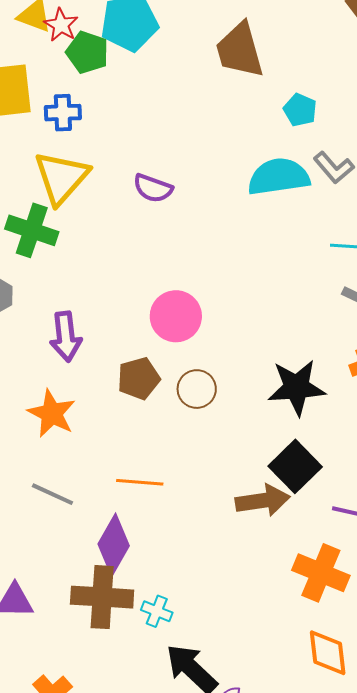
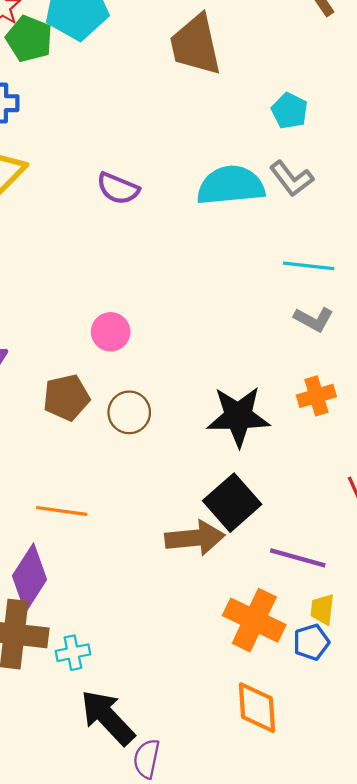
cyan pentagon: (300, 110) -> (290, 111), moved
purple semicircle: (153, 188) -> (118, 188), moved
pink circle: (176, 316) -> (111, 332), size x0.7
cyan cross: (157, 611) -> (73, 653), turned -36

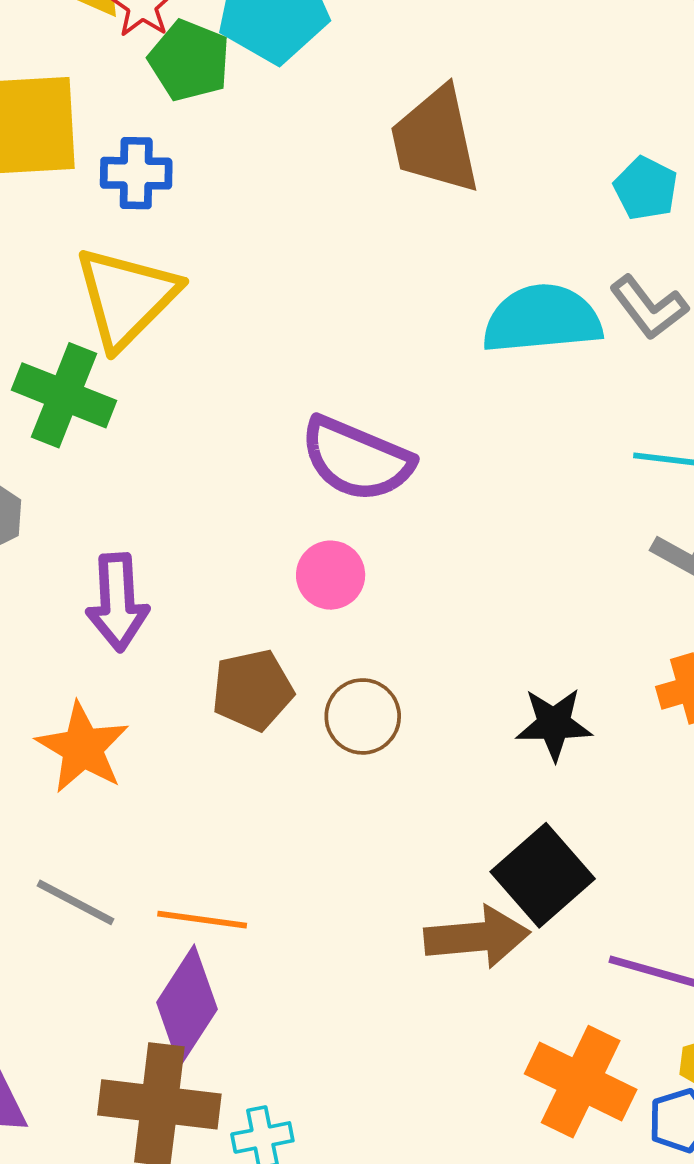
brown trapezoid: (195, 45) -> (435, 140), moved
purple semicircle: (118, 188) -> (357, 459), moved, size x1.5
black star: (238, 416) -> (554, 724), size x0.7
orange line: (62, 511) -> (202, 920), moved

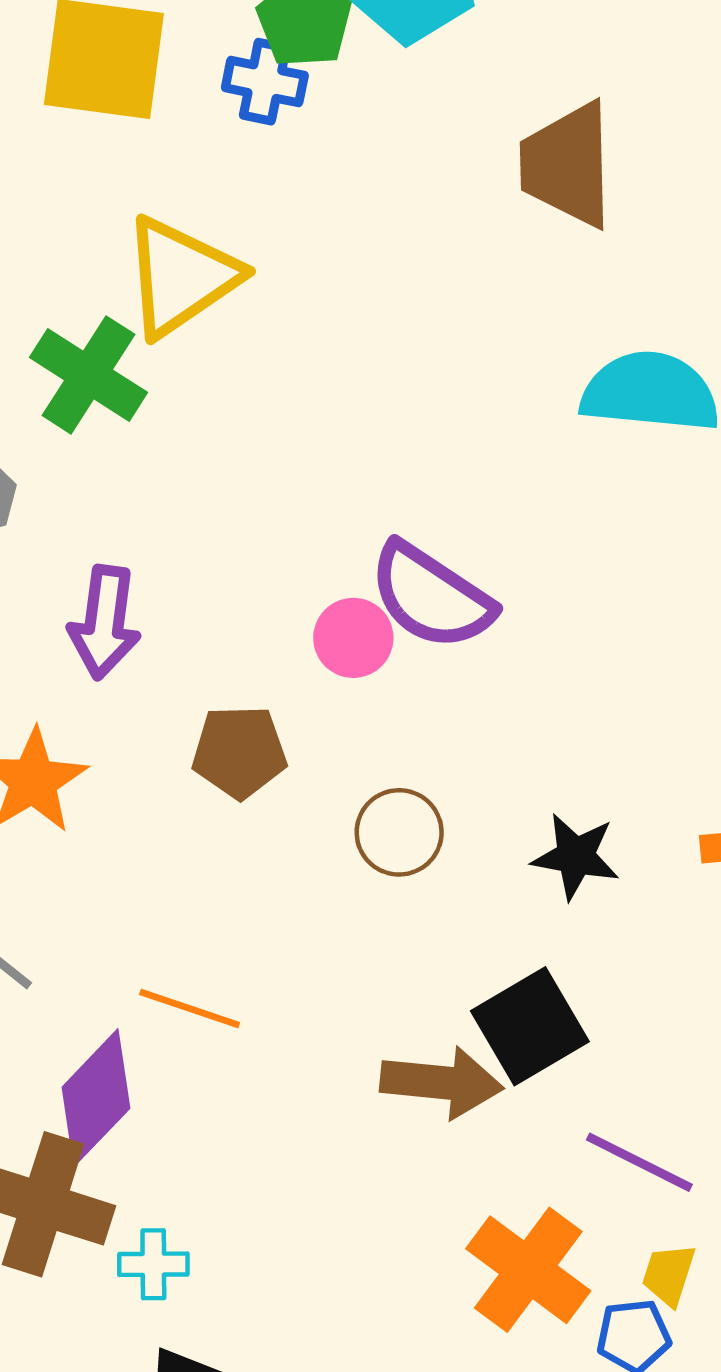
blue cross: (136, 173) -> (265, 82), moved
purple semicircle: (357, 459) -> (431, 596), moved
brown circle: (363, 716) -> (399, 832), moved
orange line: (202, 920) -> (190, 1009), moved

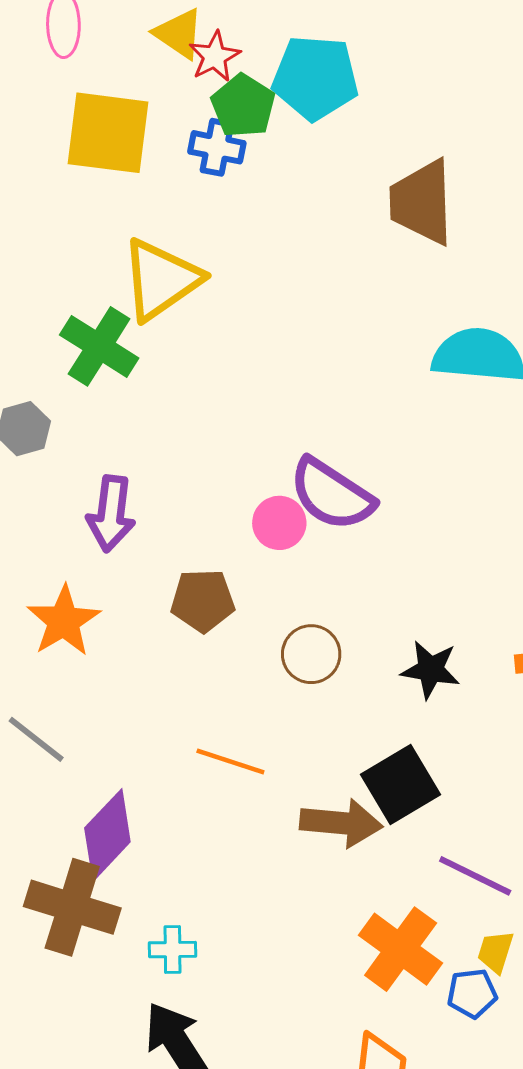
orange line: (190, 1009) -> (230, 762), moved
cyan cross: (153, 1264) -> (173, 950), moved

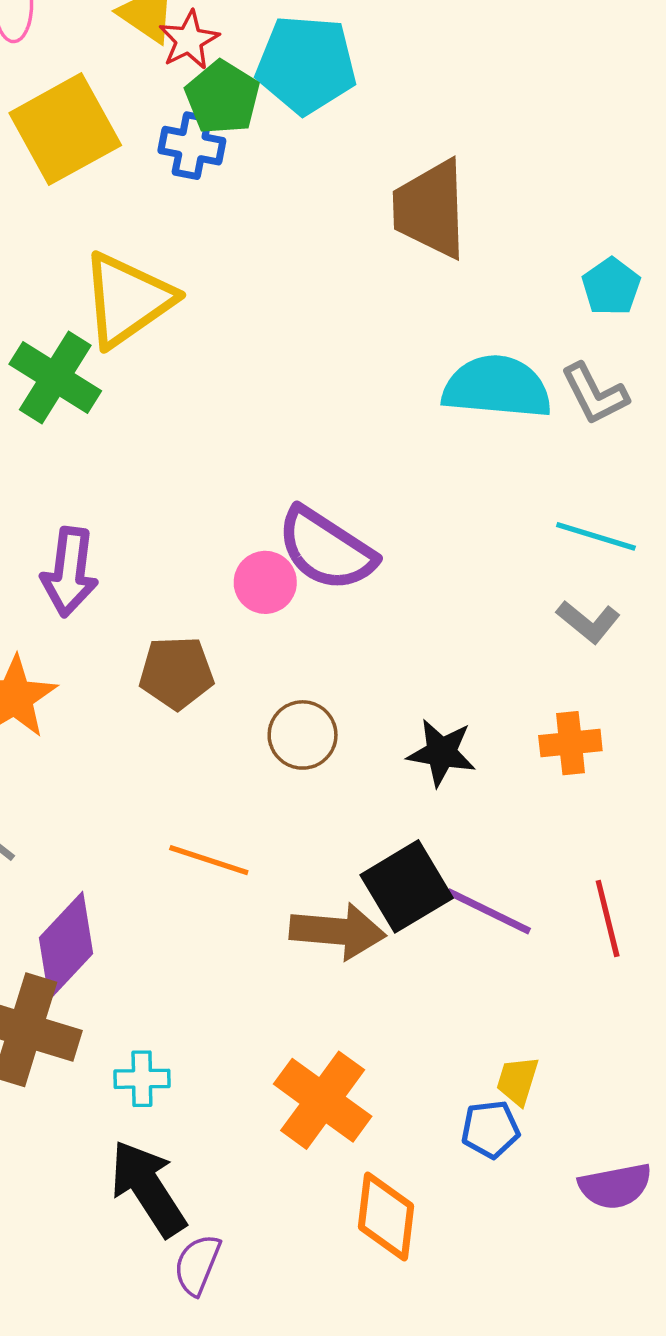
yellow square: (108, 133) -> (65, 129), turned -36
purple line: (475, 876) -> (489, 911), moved
orange cross: (401, 949) -> (323, 1100), moved

